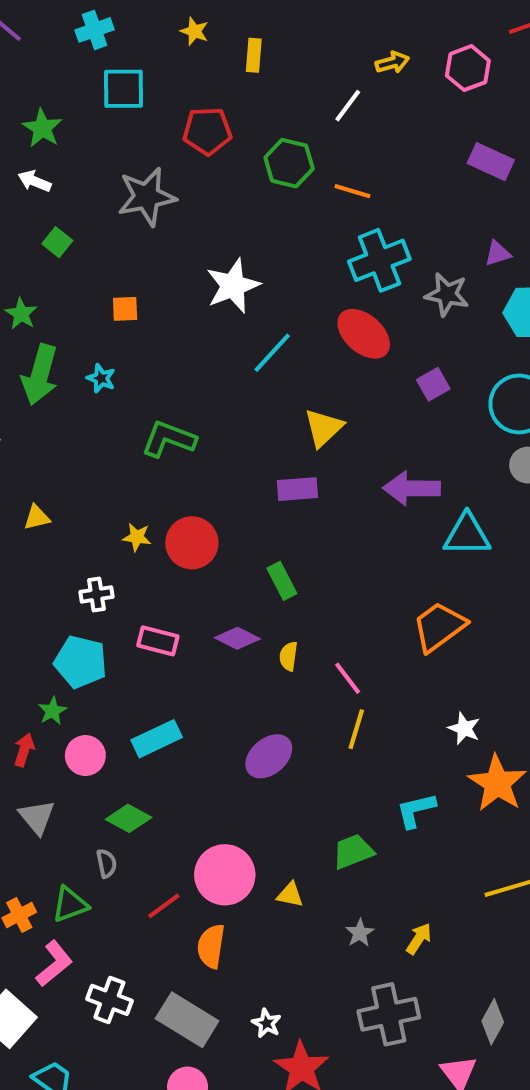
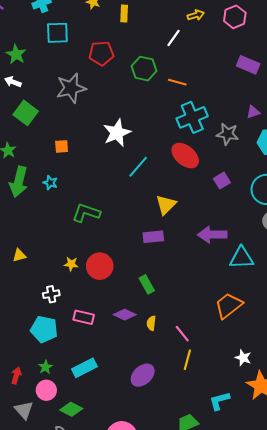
green square: (57, 242) -> (26, 113), size x1.6
green star: (52, 711) -> (45, 367), moved
pink circle: (85, 756) -> (46, 390), moved

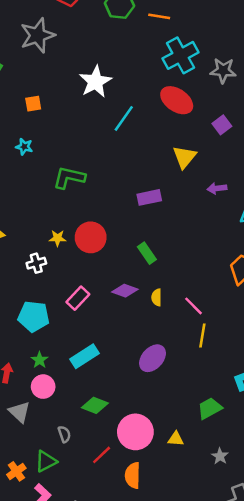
yellow triangle: (166, 205) -> (184, 157), moved
purple arrow: (212, 235) -> (217, 188), size x0.6
white cross: (51, 294) -> (36, 263), moved
pink rectangle: (84, 317) -> (78, 298), turned -54
green diamond: (71, 409) -> (95, 405), moved

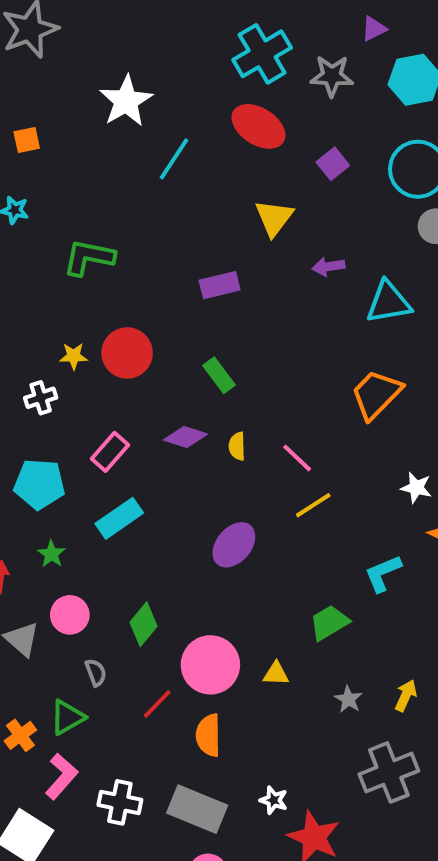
yellow line: (202, 335) -> (313, 505), turned 50
cyan rectangle: (85, 356) -> (119, 518), moved
pink circle: (43, 387) -> (70, 615), moved
green diamond: (95, 405) -> (143, 624), turned -70

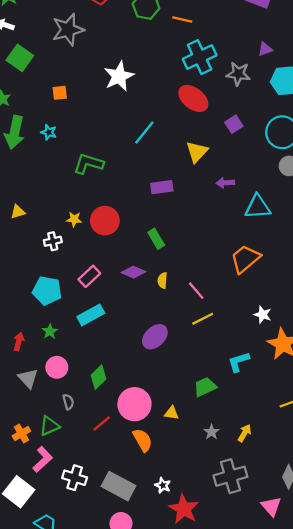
cyan line: (174, 159) -> (144, 133), moved
orange semicircle: (208, 735) -> (143, 440), moved, turned 145

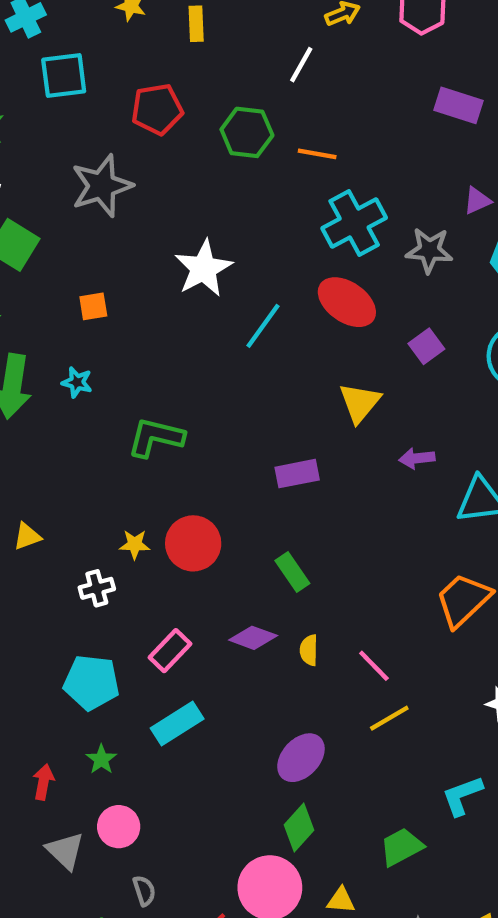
cyan line: (144, 133) -> (263, 326), moved
green diamond: (98, 377) -> (299, 827), moved

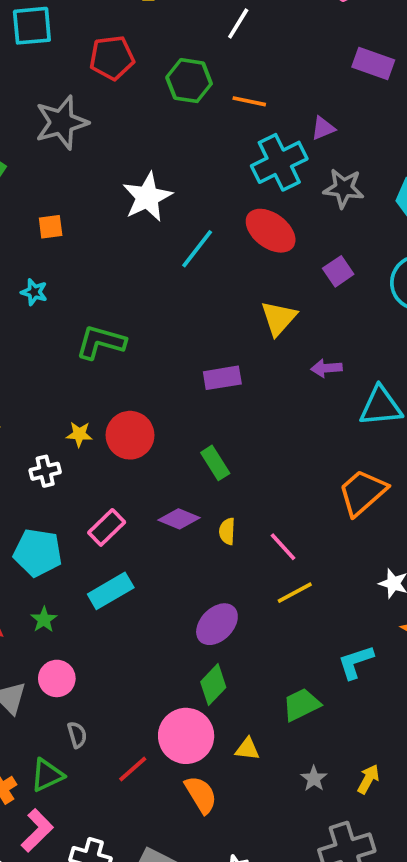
purple triangle: (477, 201) -> (323, 128), moved

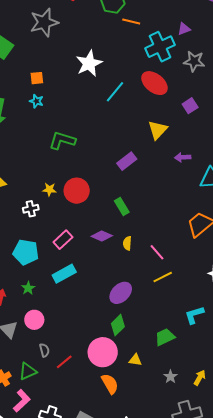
orange line: (249, 101) -> (131, 21), moved
cyan star: (34, 292) -> (36, 101), moved
purple rectangle: (222, 378) -> (127, 161), turned -30
red line: (133, 769) -> (64, 362), moved

